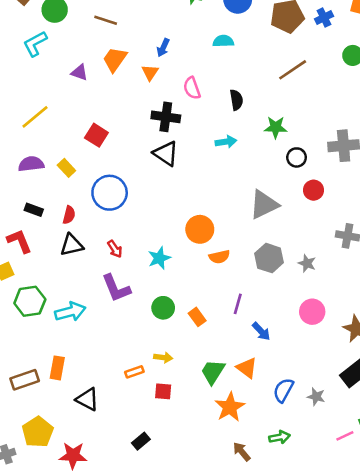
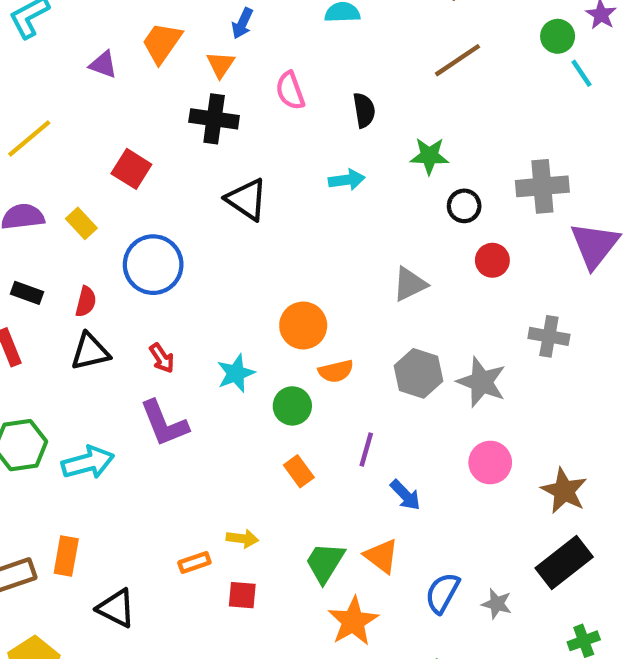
black cross: (166, 117) -> (214, 119), moved
gray triangle: (264, 204) -> (410, 284), size x0.7
gray star: (307, 263) -> (482, 382), size x1.6
green circle: (163, 308) -> (292, 406), moved

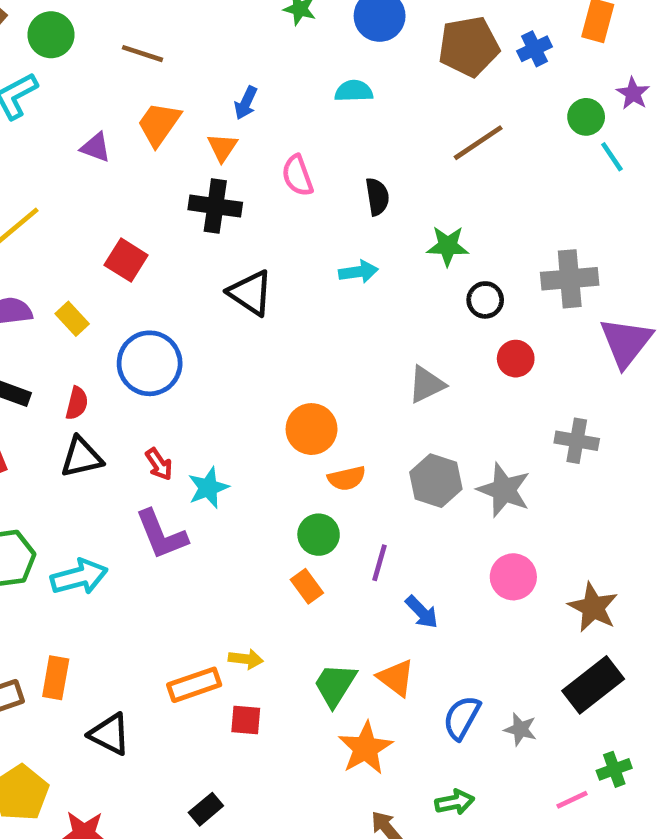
cyan star: (236, 373) -> (208, 488), moved
green circle: (292, 406) -> (319, 535), moved
orange rectangle: (194, 563) -> (194, 685), size x1.5

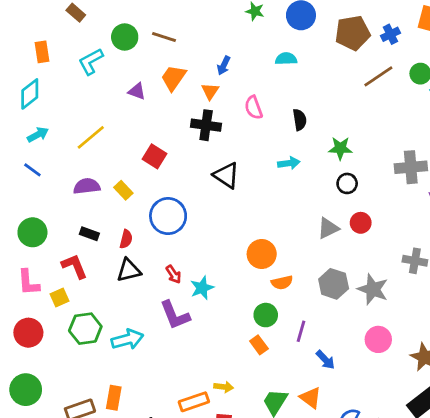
green circle: (51, 35) -> (125, 37), moved
brown line: (478, 143) -> (378, 76), moved
black circle: (485, 300) -> (347, 183), moved
red circle: (516, 359) -> (361, 223), moved

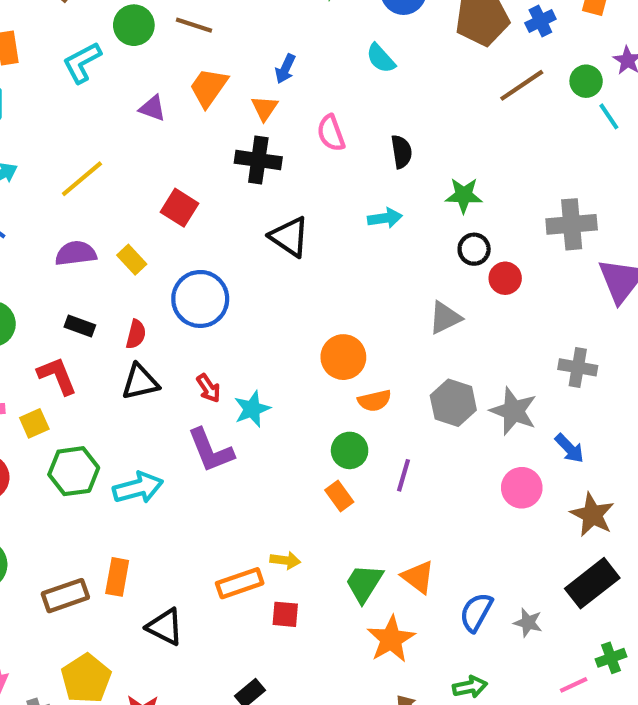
cyan semicircle: (286, 59) -> (381, 58), turned -130
red circle: (361, 223) -> (505, 278), moved
blue arrow: (325, 360) -> (569, 448), moved

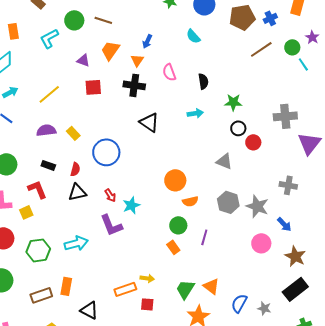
red square: (179, 208) -> (93, 87), moved, turned -36
gray triangle: (445, 318) -> (224, 161), turned 48
green hexagon: (74, 471) -> (38, 250), moved

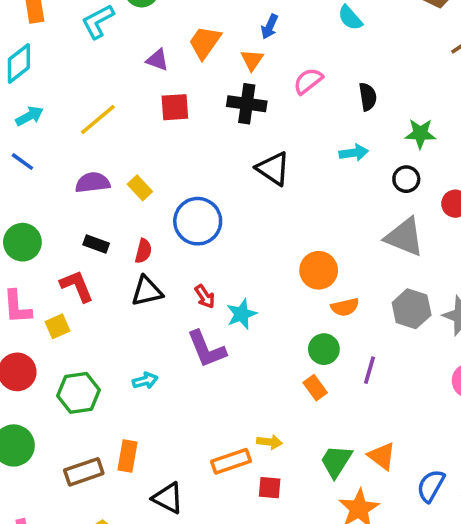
pink semicircle: (169, 72) -> (308, 81), turned 72
black circle: (238, 128) -> (406, 179), moved
gray triangle: (224, 161) -> (405, 237), size x1.4
cyan arrow: (76, 243) -> (145, 381), size x0.6

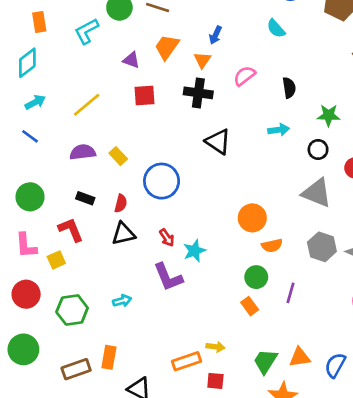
orange triangle: (382, 456) -> (300, 357), turned -45
blue semicircle: (431, 486) -> (335, 365), moved

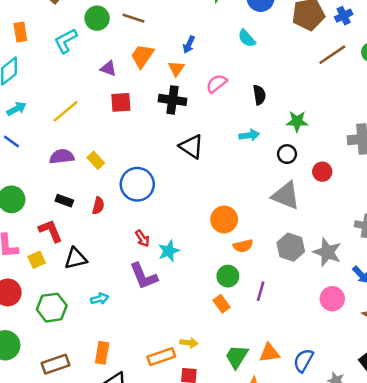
black triangle: (123, 234) -> (76, 258), moved
orange rectangle: (109, 357) -> (102, 353), moved

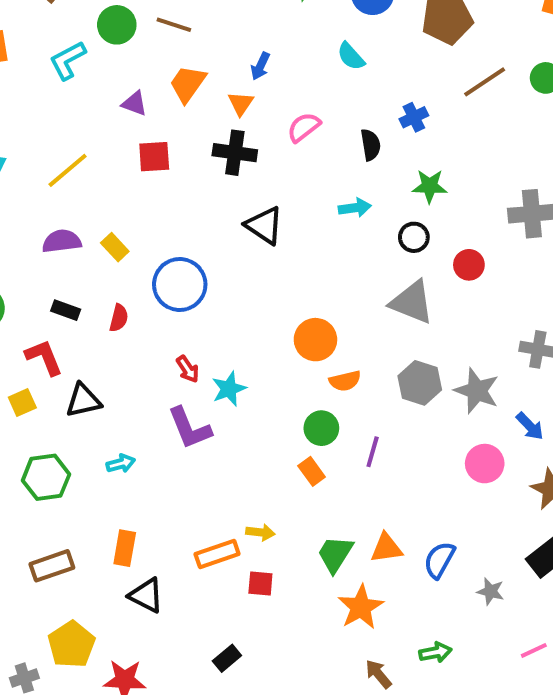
blue cross: (344, 16) -> (414, 117), moved

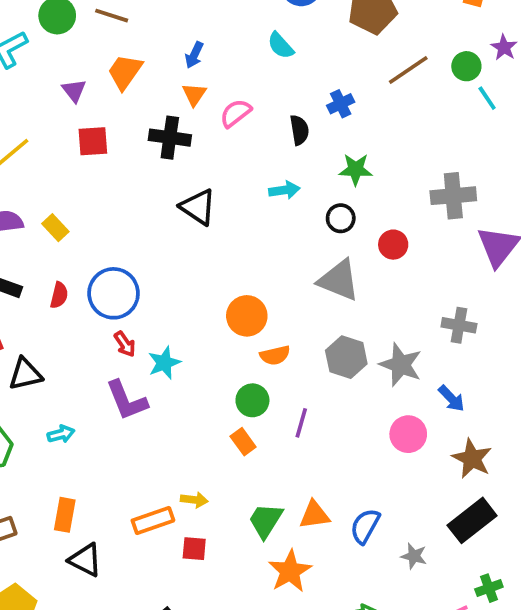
purple triangle: (134, 104) -> (74, 91), turned 32
orange triangle: (241, 104) -> (194, 94), moved
blue circle: (180, 285) -> (114, 293), moved

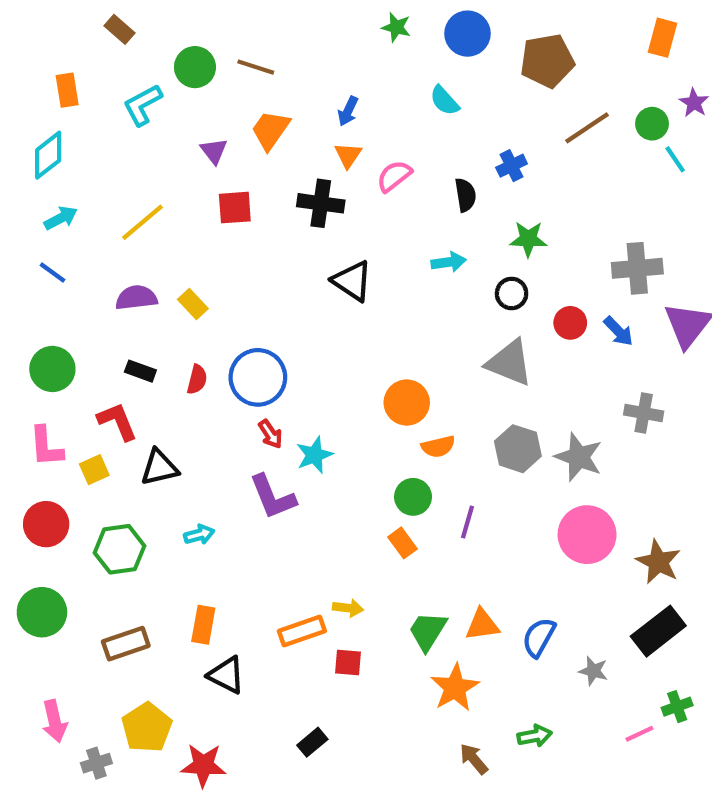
blue arrow: (451, 398) -> (618, 331), moved
pink circle: (408, 434) -> (587, 535), size x1.4

